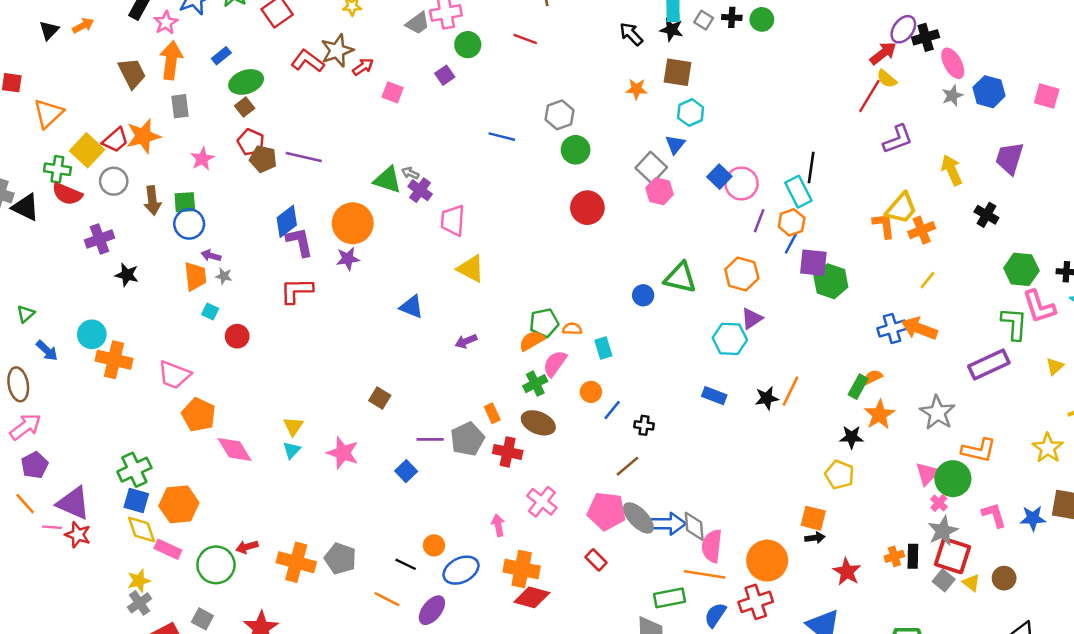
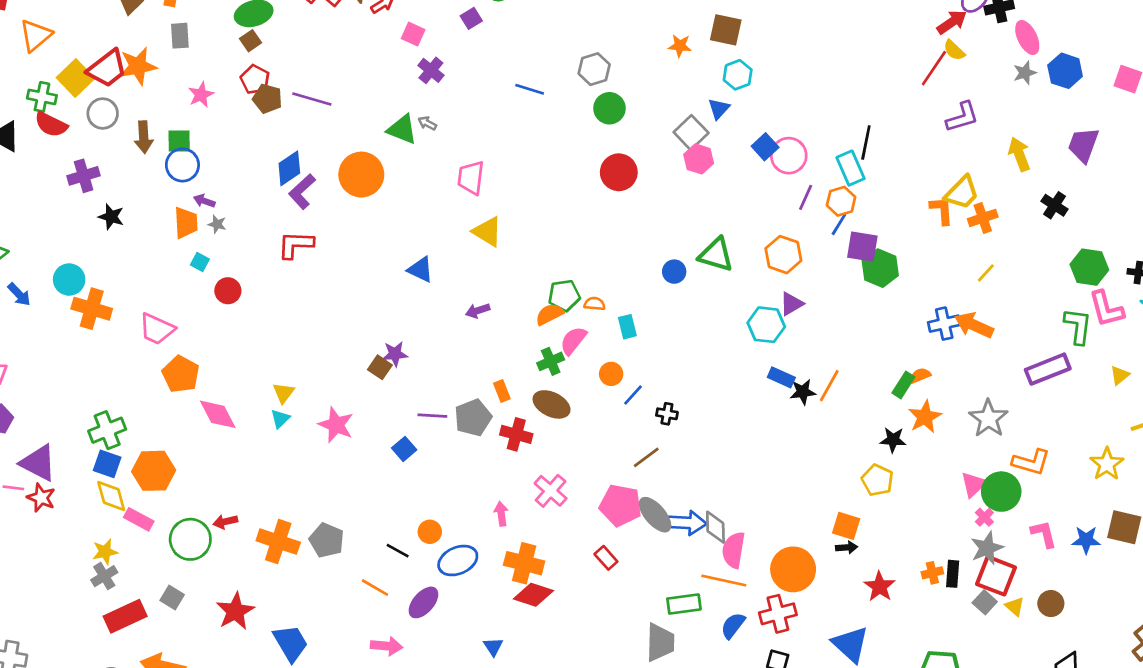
red trapezoid: (115, 140) -> (107, 69), size x1.4
purple cross: (420, 190) -> (431, 70), moved
purple L-shape: (300, 242) -> (302, 192), turned -124
purple star: (348, 259) -> (395, 354), moved
blue rectangle: (714, 396) -> (781, 377), moved

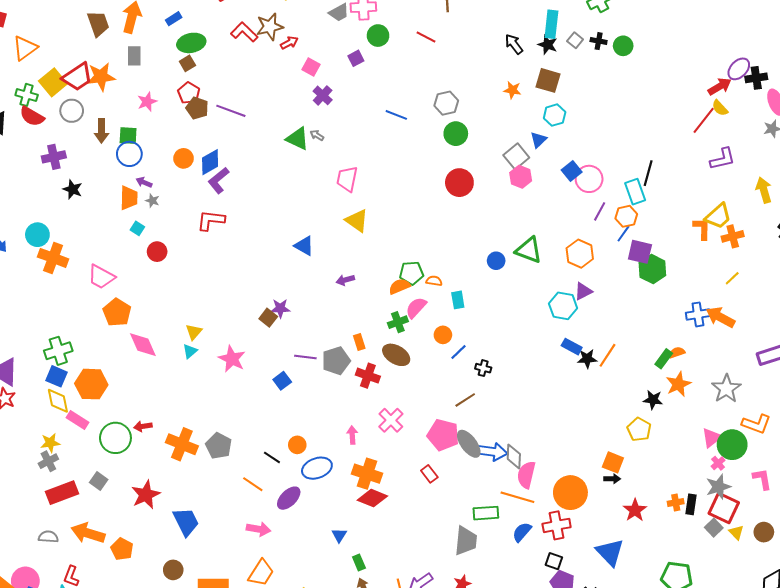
orange circle: (361, 175) -> (184, 158), moved, size x0.6

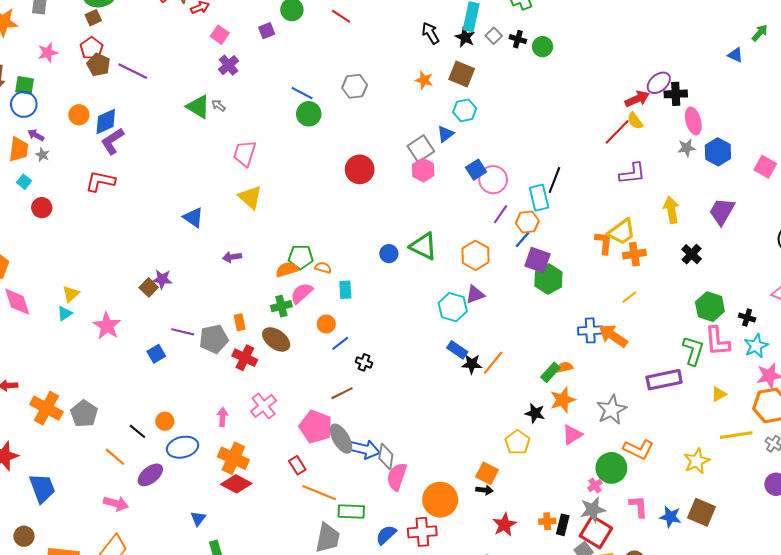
green circle: (456, 134) -> (309, 114), moved
pink triangle: (712, 438) -> (572, 435), moved
orange line: (517, 497) -> (319, 493), moved

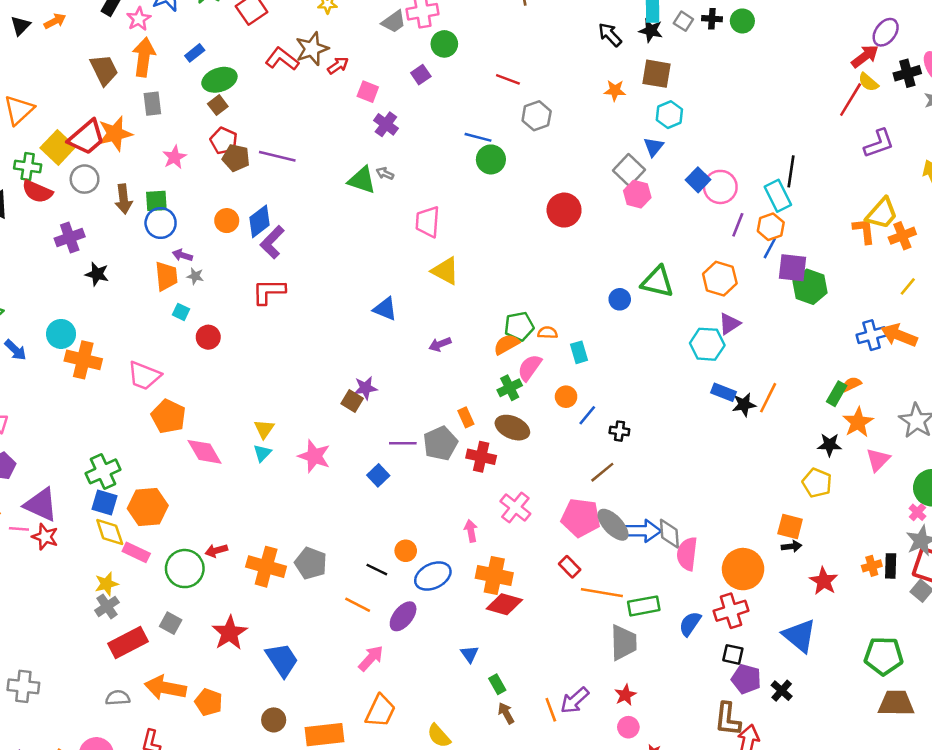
red line: (341, 16) -> (508, 79), moved
black cross: (676, 94) -> (907, 73), moved
pink arrow: (116, 503) -> (371, 658), turned -50

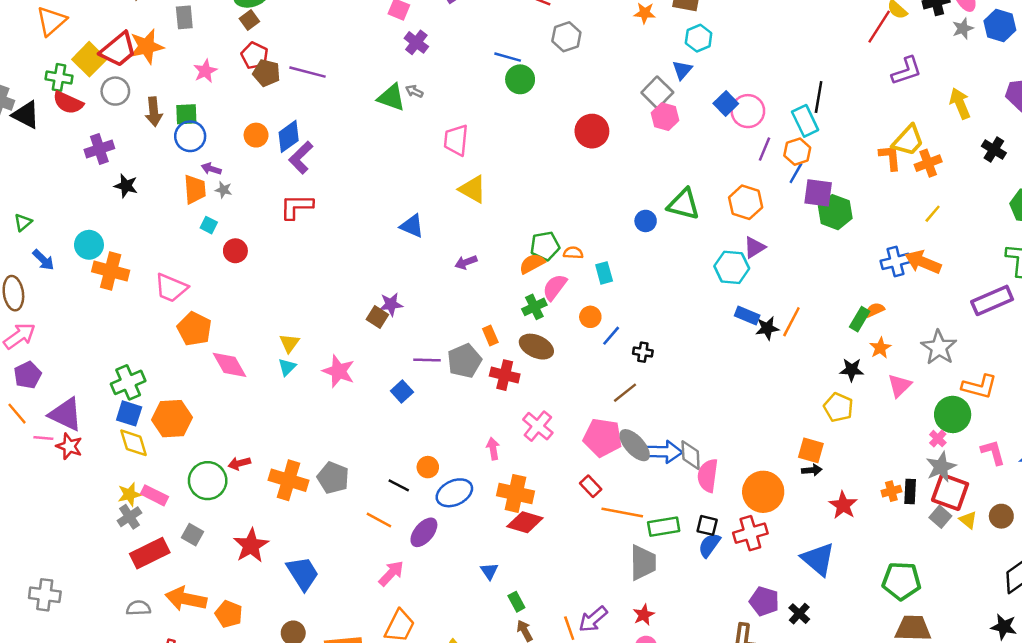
orange star: (858, 422) -> (880, 348), size x0.7
pink rectangle: (136, 552) -> (154, 495), moved
black square: (733, 654) -> (707, 525), moved

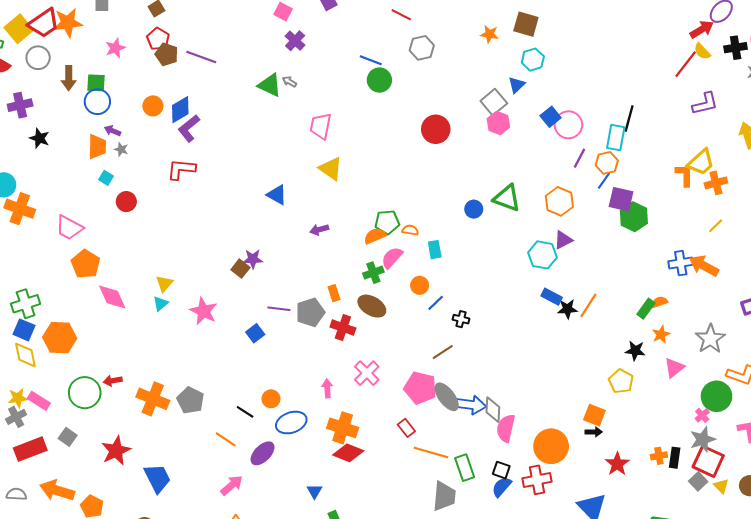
cyan rectangle: (805, 121) -> (616, 138), turned 30
green rectangle: (664, 527) -> (465, 468), turned 75

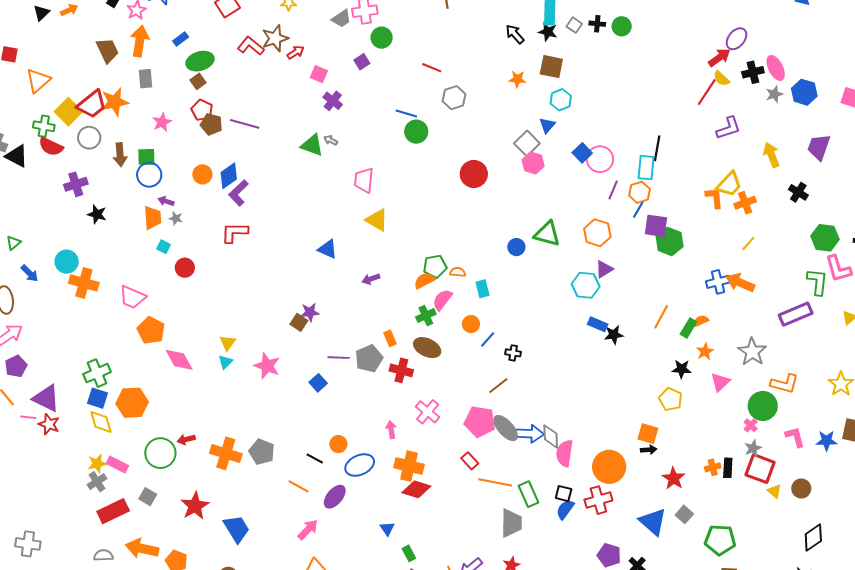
orange line: (588, 305) -> (661, 317), moved
gray star: (703, 439) -> (753, 448), size x0.7
gray square: (698, 481) -> (684, 514), moved

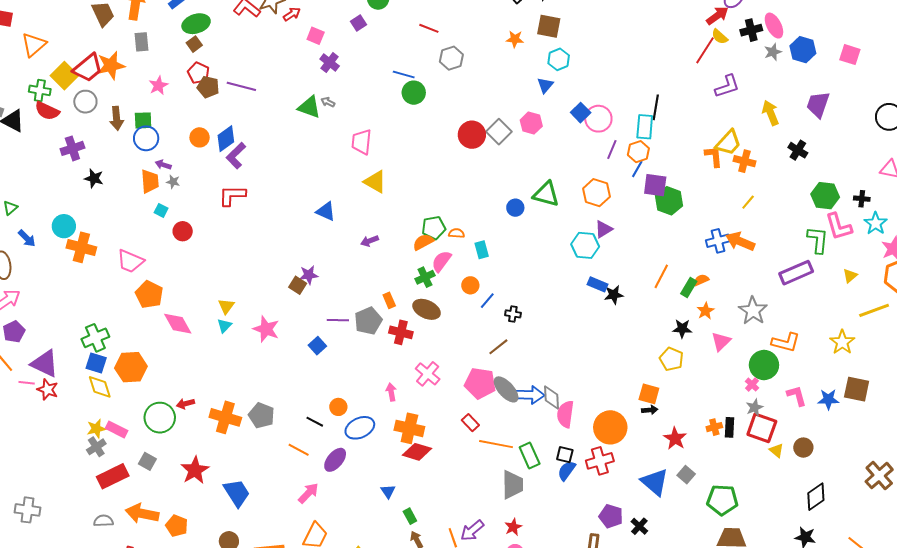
gray square: (527, 143) -> (499, 132), moved
orange cross: (745, 203) -> (744, 161), turned 35

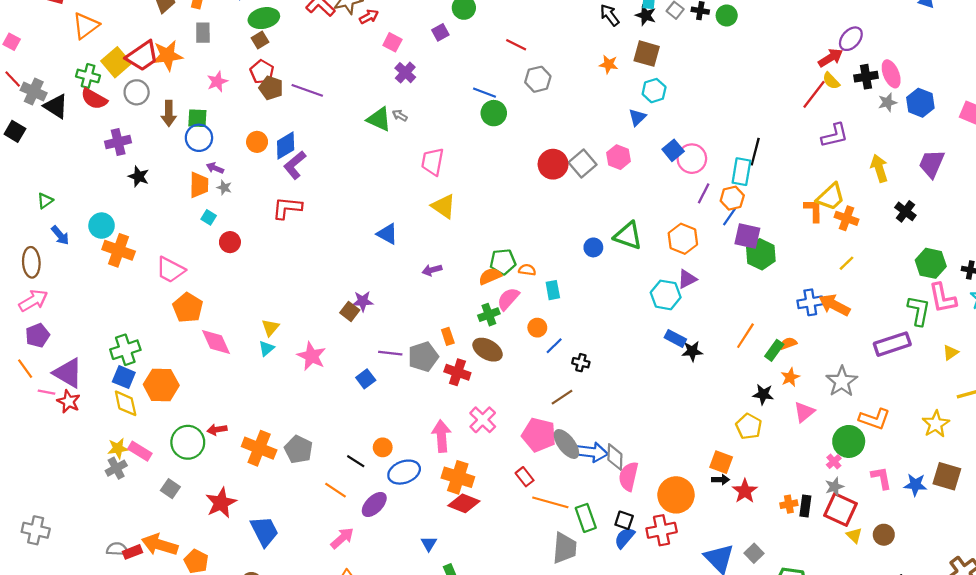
pink arrow: (391, 392) -> (441, 436), size x1.6
red star: (675, 438) -> (745, 491), moved
red rectangle: (113, 476) -> (132, 552), moved, size x0.6

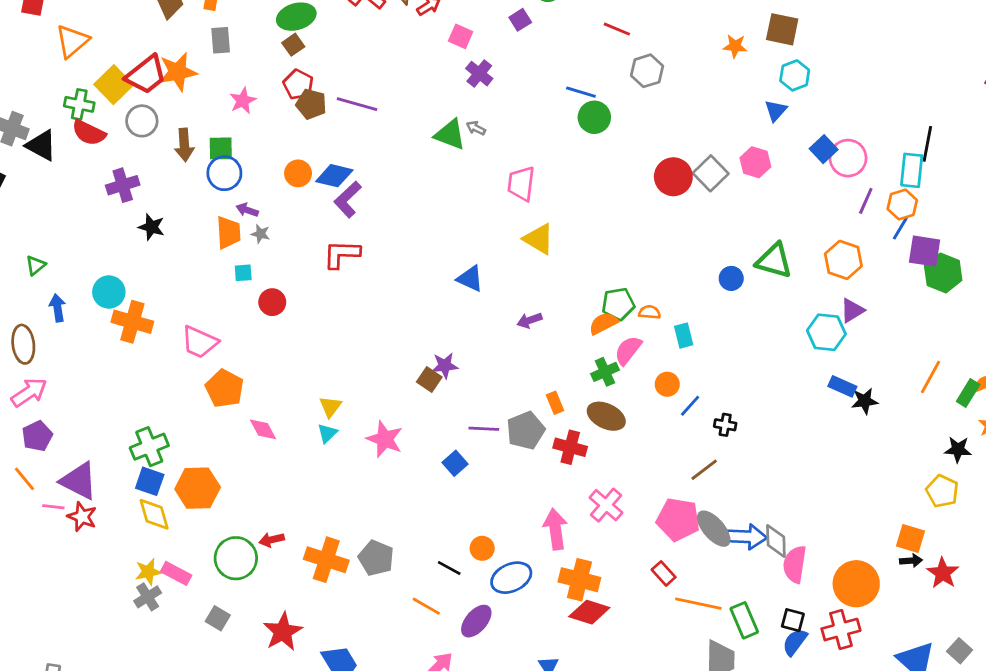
blue diamond: (286, 146) -> (334, 176), turned 48
cyan square: (209, 217) -> (243, 273), turned -32
blue arrow: (60, 235) -> (57, 308), turned -145
pink diamond: (216, 342) -> (263, 429), size x0.7

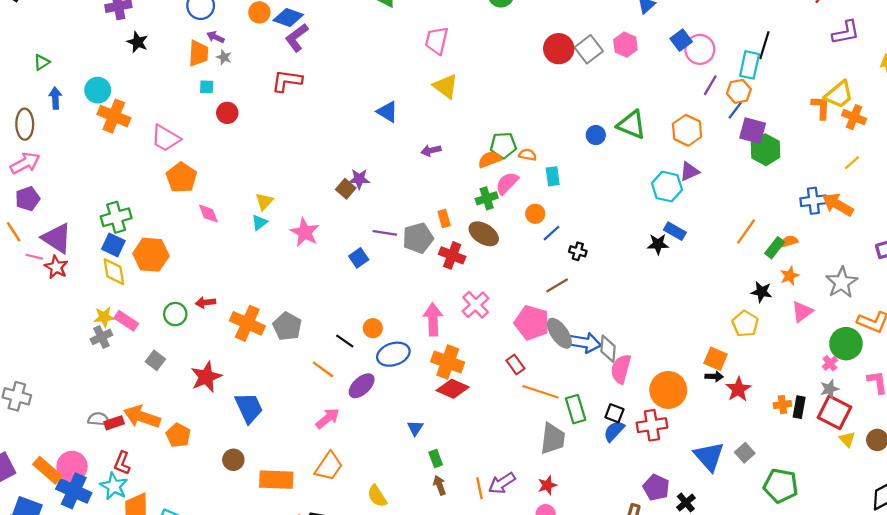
black star: (865, 401) -> (658, 244), moved
green circle: (236, 558) -> (175, 314), size x0.7

